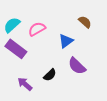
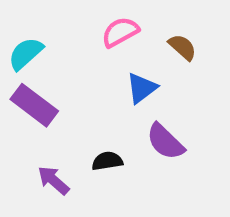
pink semicircle: (37, 29) -> (120, 32), moved
black semicircle: (50, 75) -> (107, 161), turned -144

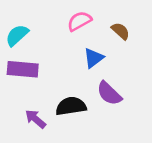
purple rectangle: (34, 105) -> (23, 69), turned -32
black semicircle: (107, 161) -> (71, 106), size x1.5

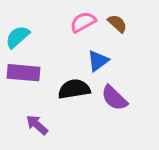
brown semicircle: (121, 31) -> (117, 24), moved
black semicircle: (71, 106) -> (74, 89), moved

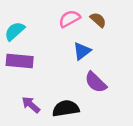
black semicircle: (74, 89) -> (66, 108), moved

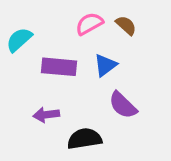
purple rectangle: (20, 61) -> (59, 67), moved
purple arrow: (31, 105) -> (46, 115), moved, turned -48

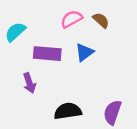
purple semicircle: (123, 105) -> (112, 112), moved, turned 65
purple arrow: (46, 115) -> (29, 83), moved, turned -102

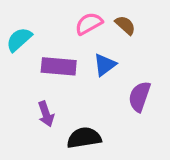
purple arrow: (29, 83) -> (46, 114), moved
purple semicircle: (112, 112) -> (140, 97), moved

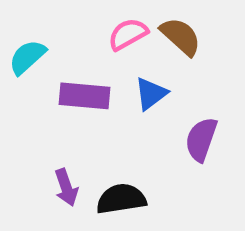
brown semicircle: (125, 25) -> (181, 36), size x1.4
purple arrow: (46, 114) -> (66, 187), moved

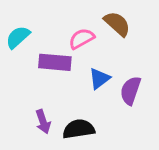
pink semicircle: (128, 34) -> (82, 39), moved
blue triangle: (151, 94) -> (99, 79), moved

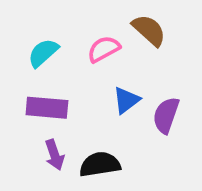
cyan semicircle: (18, 37) -> (43, 53), moved
purple rectangle: (55, 62) -> (47, 108), moved

